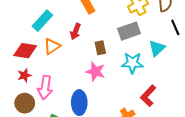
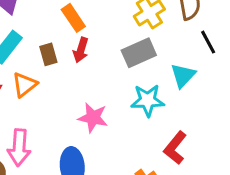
red arrow: (75, 32) -> (81, 50), moved
brown rectangle: (100, 48) -> (48, 54), moved

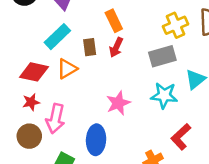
pink star: (93, 118) -> (118, 103), turned 30

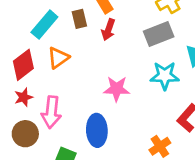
brown rectangle: (90, 47) -> (79, 19), moved
red diamond: (34, 72) -> (23, 65), turned -44
pink star: (118, 103) -> (117, 89), turned 30

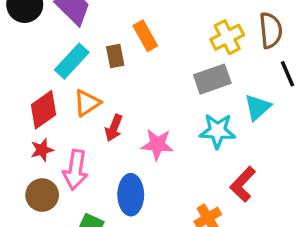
red arrow: (108, 30) -> (114, 128), moved

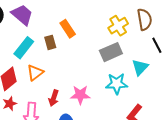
red arrow: (114, 128) -> (54, 98), moved

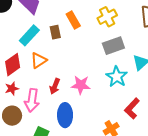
yellow cross: (118, 26) -> (107, 17), moved
cyan star: (117, 84) -> (117, 77), turned 30

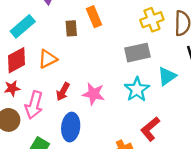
yellow cross: (107, 17) -> (152, 20), moved
cyan rectangle: (29, 35) -> (23, 26), moved

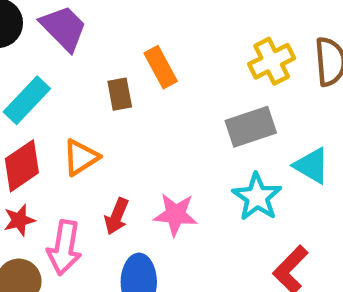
cyan triangle: (167, 76) -> (312, 166), turned -48

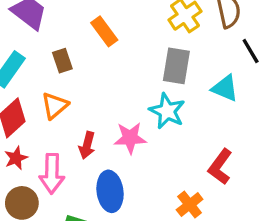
brown rectangle: (120, 94) -> (62, 61), moved
gray rectangle: (251, 127) -> (176, 66), turned -54
cyan star: (257, 197) -> (167, 111), moved

